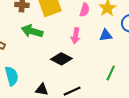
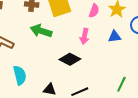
green line: (111, 73) -> (121, 84), moved

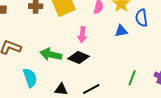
green arrow: (41, 31) -> (51, 54), moved
pink arrow: (85, 36) -> (82, 35), moved

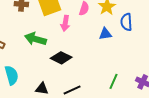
pink arrow: (82, 35) -> (65, 23), moved
green arrow: (51, 54) -> (35, 39), moved

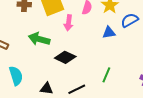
blue semicircle: (126, 22) -> (130, 20), turned 66
green line: (113, 81) -> (106, 75), moved

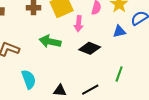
black diamond: (65, 57) -> (90, 48), moved

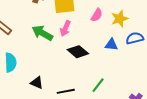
pink arrow: (79, 24) -> (65, 28), moved

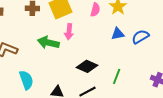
blue semicircle: (135, 38) -> (140, 37), moved
black diamond: (78, 52) -> (87, 66), moved

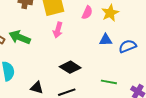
green arrow: (48, 43) -> (20, 37), moved
green line: (117, 76) -> (109, 82), moved, turned 70

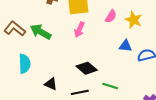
yellow star: (110, 13) -> (134, 20), turned -30
green line: (109, 82) -> (110, 86), moved

